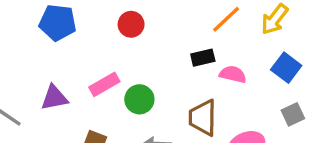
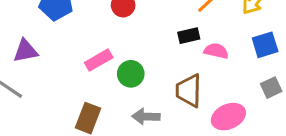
blue square: (286, 68) -> (265, 45), turned 36
purple triangle: (54, 98) -> (25, 51), moved

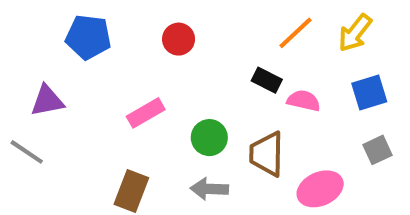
black rectangle: (189, 36) -> (267, 80), turned 40
green circle: (131, 74) -> (209, 138), moved

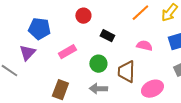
blue pentagon: (88, 37) -> (39, 29), moved
black rectangle: (267, 80) -> (107, 36), moved
purple triangle: (47, 101) -> (27, 53), moved, turned -36

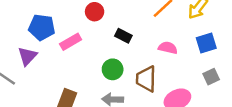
pink rectangle: (67, 52) -> (71, 42), moved

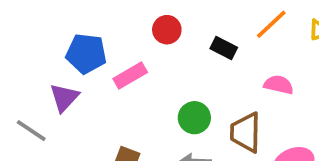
black rectangle: (123, 36) -> (224, 48), moved

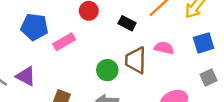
purple triangle: (64, 98) -> (26, 76), moved, turned -45
brown trapezoid: (246, 132) -> (136, 60), moved

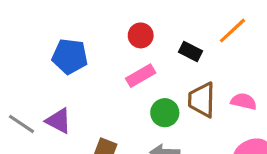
pink rectangle: (64, 42) -> (141, 76), moved
pink semicircle: (164, 48) -> (244, 101), moved

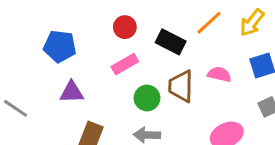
black rectangle: (191, 52) -> (171, 42), size x1.4
pink semicircle: (244, 101) -> (219, 74), moved
purple triangle: (59, 121) -> (72, 92), moved, turned -30

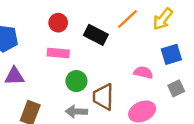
pink rectangle: (125, 64) -> (58, 53), turned 35
pink semicircle: (219, 74) -> (143, 73), moved
brown trapezoid: (181, 86) -> (103, 97), moved

